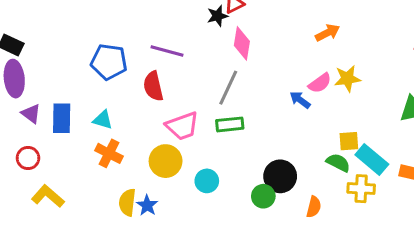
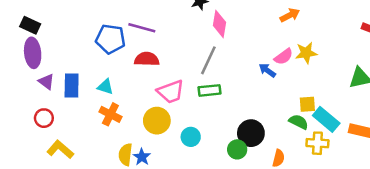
purple line: (167, 51) -> (142, 28), moved
red semicircle: (153, 86) -> (147, 59), turned 105

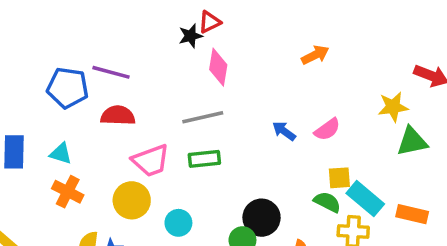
yellow star: (306, 53) -> (393, 107), moved
pink semicircle: (284, 57) -> (327, 129), moved
gray line: (208, 60) -> (203, 117), turned 52

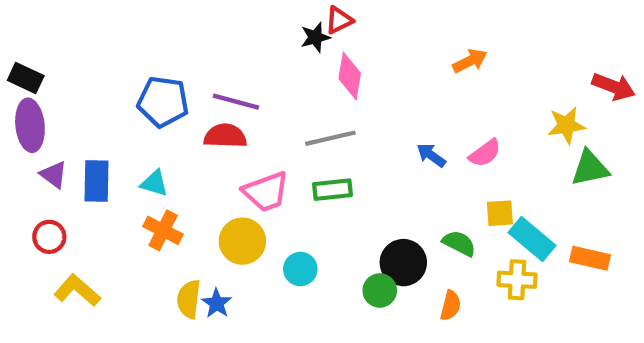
purple line: (111, 72) -> (236, 102), moved
green semicircle: (327, 202) -> (459, 243), moved

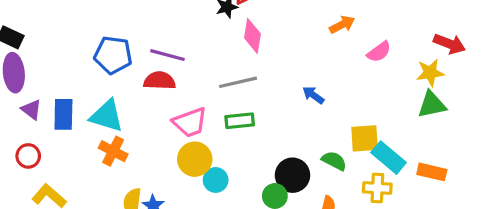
yellow star: (566, 125) -> (430, 73), moved
pink semicircle: (485, 153) -> (379, 52), moved
cyan triangle: (154, 183) -> (107, 116), size x1.6
yellow square: (500, 213) -> (365, 138), size x1.4
yellow circle: (242, 241) -> (195, 159), moved

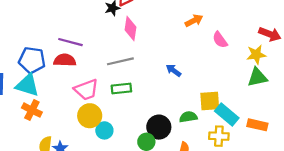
pink semicircle: (379, 52) -> (220, 40), turned 90
blue pentagon: (113, 55) -> (32, 60), moved
green semicircle: (334, 161) -> (188, 117), turned -36

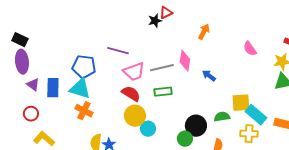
orange arrow: (194, 21) -> (204, 32), moved, turned -35
pink diamond: (130, 28) -> (185, 61), moved
red semicircle: (65, 60) -> (131, 94), moved, turned 30
pink trapezoid: (86, 90) -> (134, 72), moved

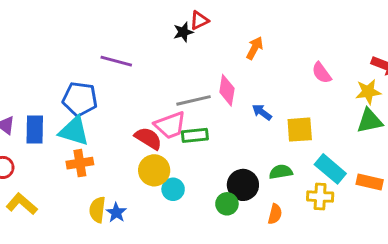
purple line: (118, 51) -> (116, 61), moved
pink trapezoid: (134, 72) -> (170, 125), moved
yellow square: (241, 103) -> (300, 130), moved
orange cross: (84, 111) -> (80, 163), turned -36

